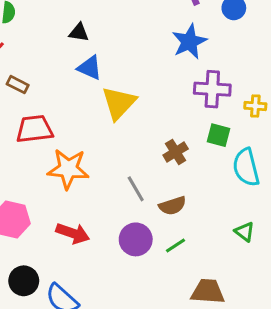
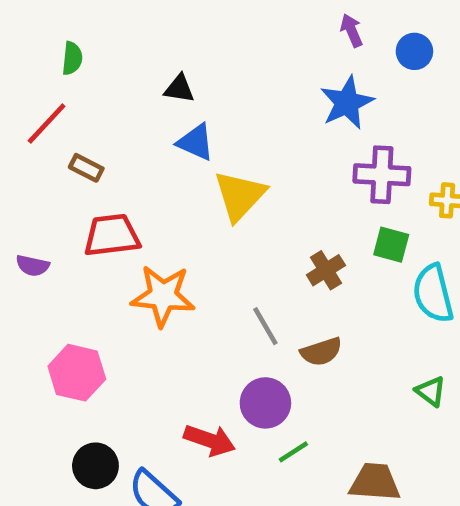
red arrow: (73, 233) -> (210, 440), moved
green line: (176, 246) -> (293, 452), moved

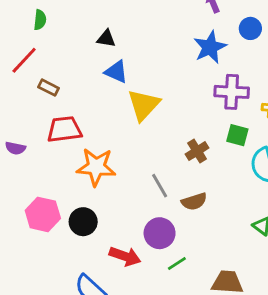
blue circle: (414, 51) -> (250, 28), moved
black circle: (95, 466) -> (83, 222), moved

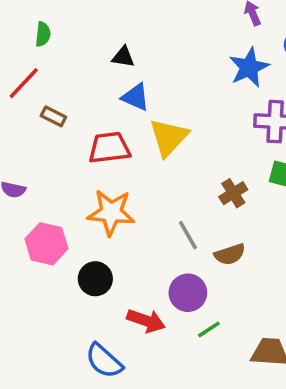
red trapezoid: (64, 129) -> (109, 148), moved
pink hexagon: (43, 214) -> (46, 244), moved

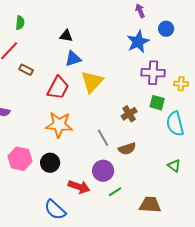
blue triangle: (135, 97) -> (73, 59), turned -42
red trapezoid: (109, 148) -> (58, 88), turned 125
pink hexagon: (46, 244) -> (20, 159), moved

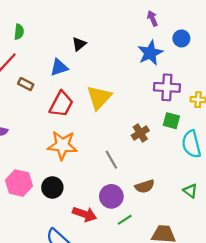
black triangle: (66, 36) -> (79, 44), moved, turned -48
blue triangle: (73, 59) -> (59, 67), moved
brown semicircle: (127, 149) -> (145, 186), moved

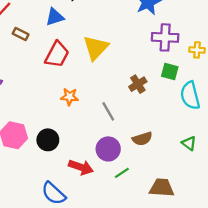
orange star: (62, 145) -> (69, 97), moved, size x0.6

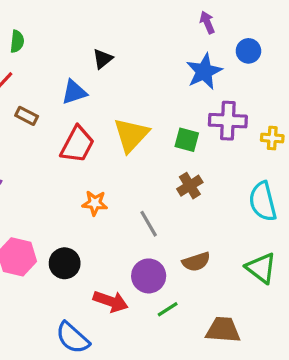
green square: (170, 72) -> (187, 140), moved
green triangle: (189, 143) -> (261, 268), size x1.5

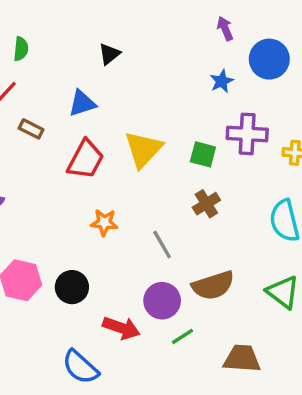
blue circle: (248, 51) -> (269, 59), size x1.5
black triangle: (103, 59) -> (109, 54), moved
blue star: (204, 71) -> (222, 81), size x0.6
brown semicircle: (196, 262) -> (213, 285), size x1.4

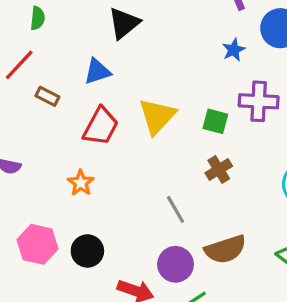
black triangle: (109, 54) -> (124, 23), size x1.5
orange star: (104, 222) -> (81, 183), moved, turned 30

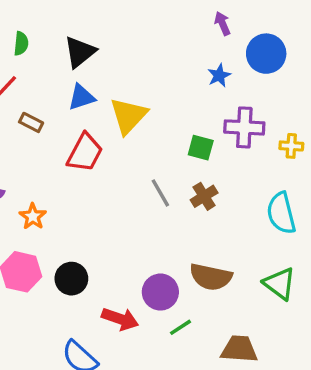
black triangle: (124, 23) -> (80, 52), moved
yellow triangle: (157, 116) -> (128, 116), moved
orange star: (81, 183) -> (33, 216), moved
gray line: (176, 209) -> (160, 193), moved
brown semicircle: (225, 249) -> (211, 277), turned 30

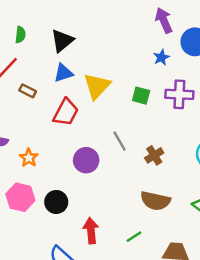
purple arrow: (222, 23) -> (164, 20), size x1.5
green square: (201, 148) -> (141, 96), moved
brown cross: (204, 196) -> (154, 155), moved
purple circle: (160, 292) -> (86, 160), moved
red arrow: (120, 319) -> (91, 231), turned -115

